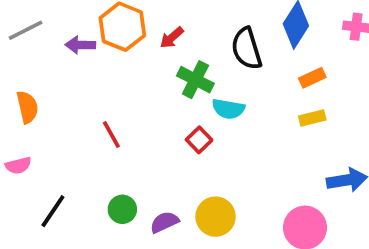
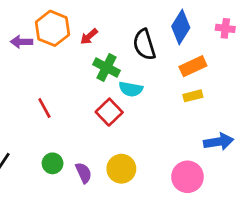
orange rectangle: (312, 78) -> (193, 66), size x1.4
red square: (199, 140) -> (109, 112), size x1.4
purple semicircle: (164, 222) -> (84, 173), turned 90

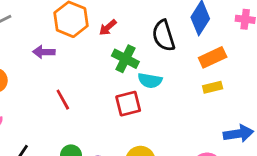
purple arrow: (21, 42) -> (44, 52), moved
red square: (109, 112) -> (128, 104), turned 30

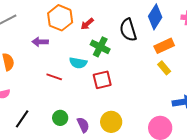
cyan semicircle: (150, 81) -> (78, 63), moved
yellow rectangle: (213, 87) -> (164, 68), turned 64
red line: (63, 100) -> (54, 77), turned -42

